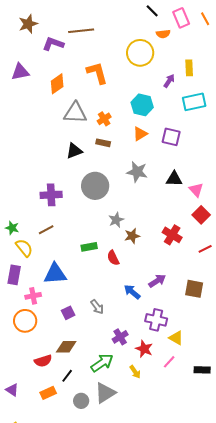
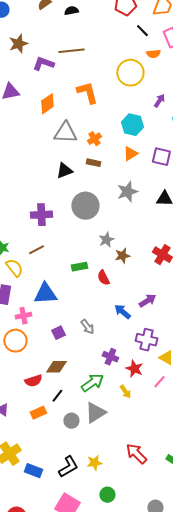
gray star: (137, 172) -> (127, 192), turned -30
purple cross: (120, 337) -> (110, 357), turned -35

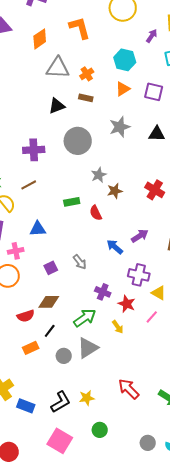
blue triangle: (45, 294) -> (38, 229), size x0.7

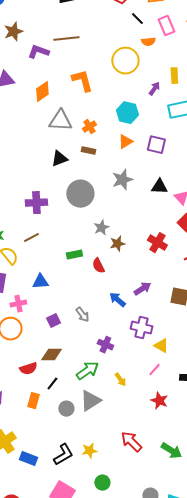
red star: (127, 304) -> (159, 401), moved
orange rectangle: (31, 348) -> (33, 401), turned -49

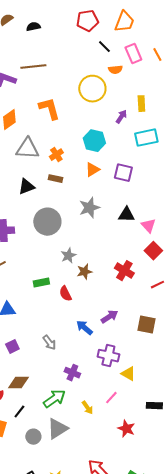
purple square: (53, 321) -> (12, 347), moved
pink line: (154, 370) -> (111, 398), moved

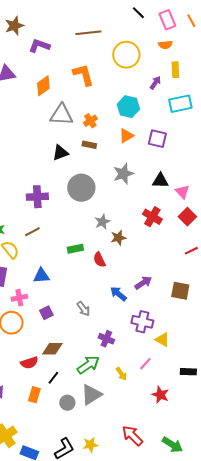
brown line: (33, 67) -> (88, 33), moved
orange semicircle: (115, 70) -> (165, 45), moved
red cross: (124, 271) -> (152, 217), moved

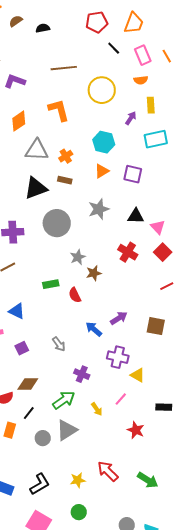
black triangle: (60, 153) -> (36, 188), size x1.4
blue triangle: (41, 276) -> (17, 311), turned 30
yellow star: (90, 445) -> (78, 480), moved

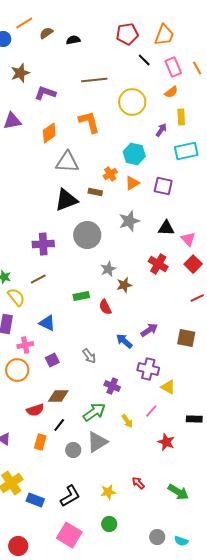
orange semicircle: (141, 80) -> (171, 92), turned -32
orange cross: (66, 156) -> (110, 174), moved
red arrow: (108, 471) -> (138, 483), size x0.6

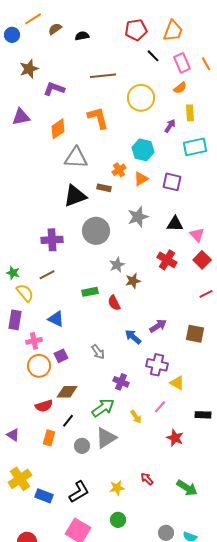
orange circle: (17, 370) -> (39, 366), moved

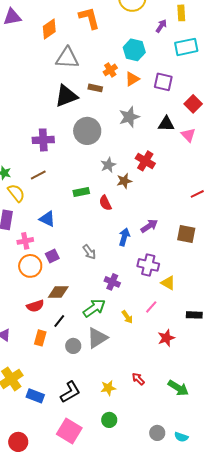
red cross: (167, 260) -> (145, 161), moved
red square: (202, 260) -> (193, 104), moved
blue arrow: (133, 337) -> (124, 237), turned 66
red star: (175, 438) -> (166, 338), turned 30

